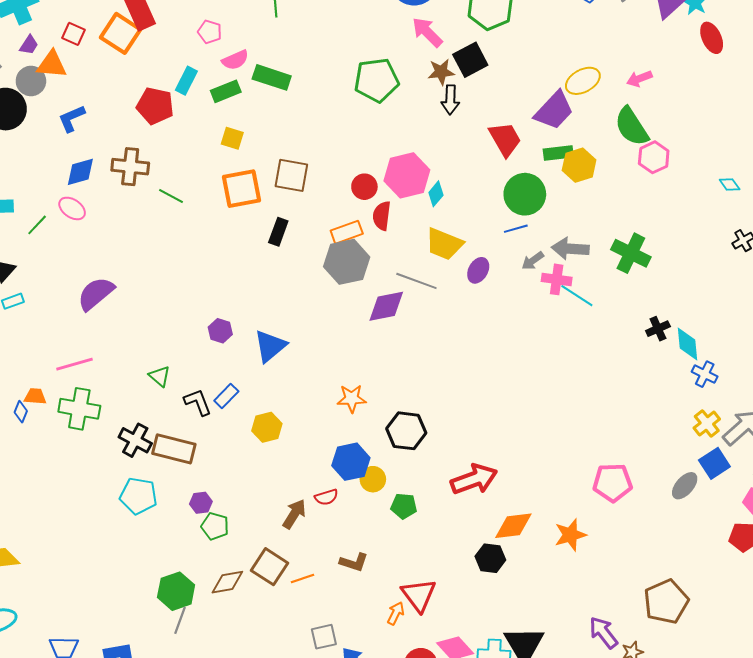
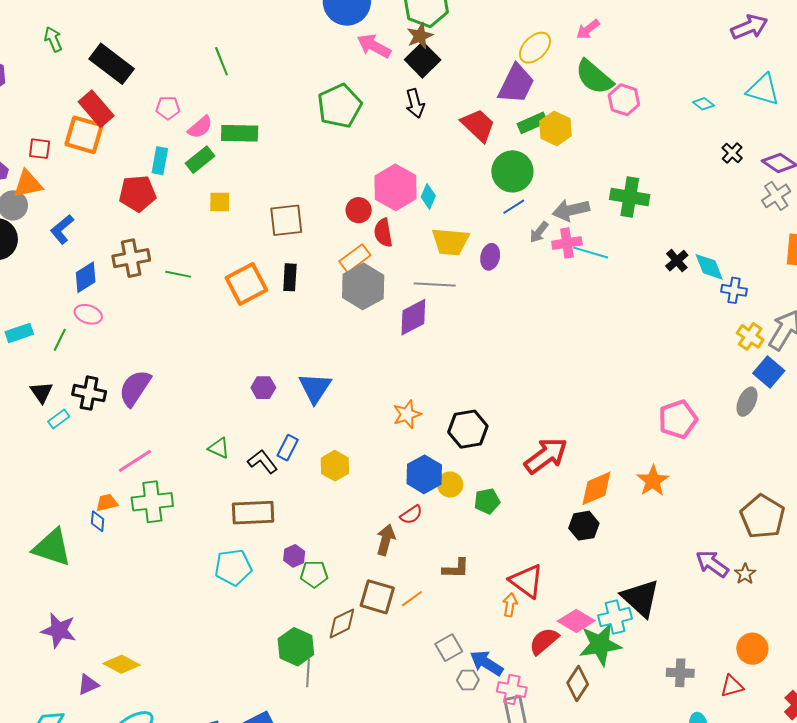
brown star: (441, 72) -> (420, 36), moved
orange square: (241, 189) -> (246, 284), moved
black cross: (135, 440) -> (89, 393), moved

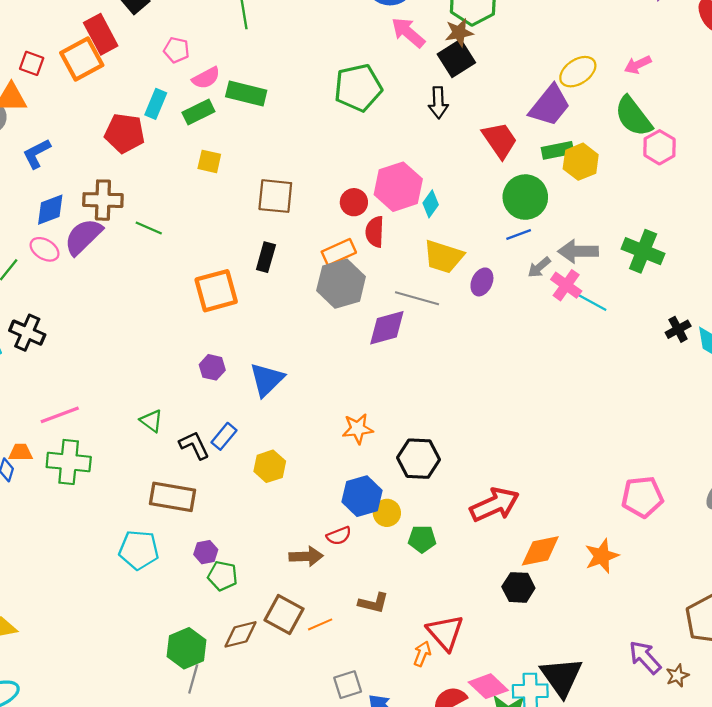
orange square: (84, 135) -> (82, 59), turned 33
pink cross: (567, 243) -> (566, 285), turned 32
orange square: (246, 284) -> (216, 291), moved
purple semicircle: (135, 388) -> (83, 237), moved
brown arrow: (386, 540) -> (306, 556), turned 60

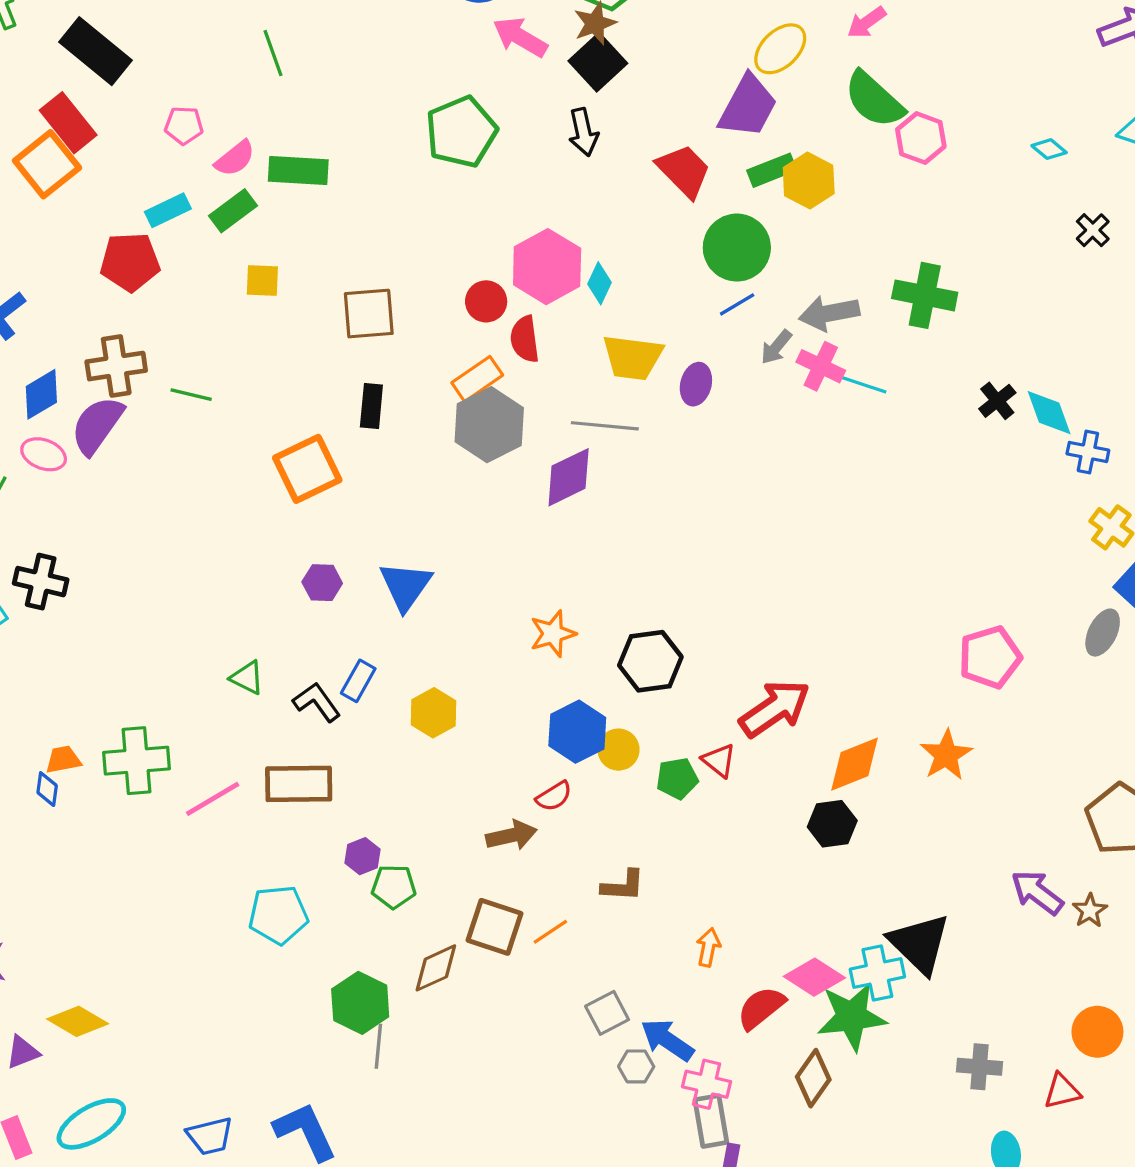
cyan rectangle: (156, 104) -> (168, 210), turned 52
pink line: (60, 415) -> (213, 799), moved
cyan pentagon: (139, 550) -> (278, 915), moved
red triangle: (445, 632) -> (719, 761), moved, size x0.6

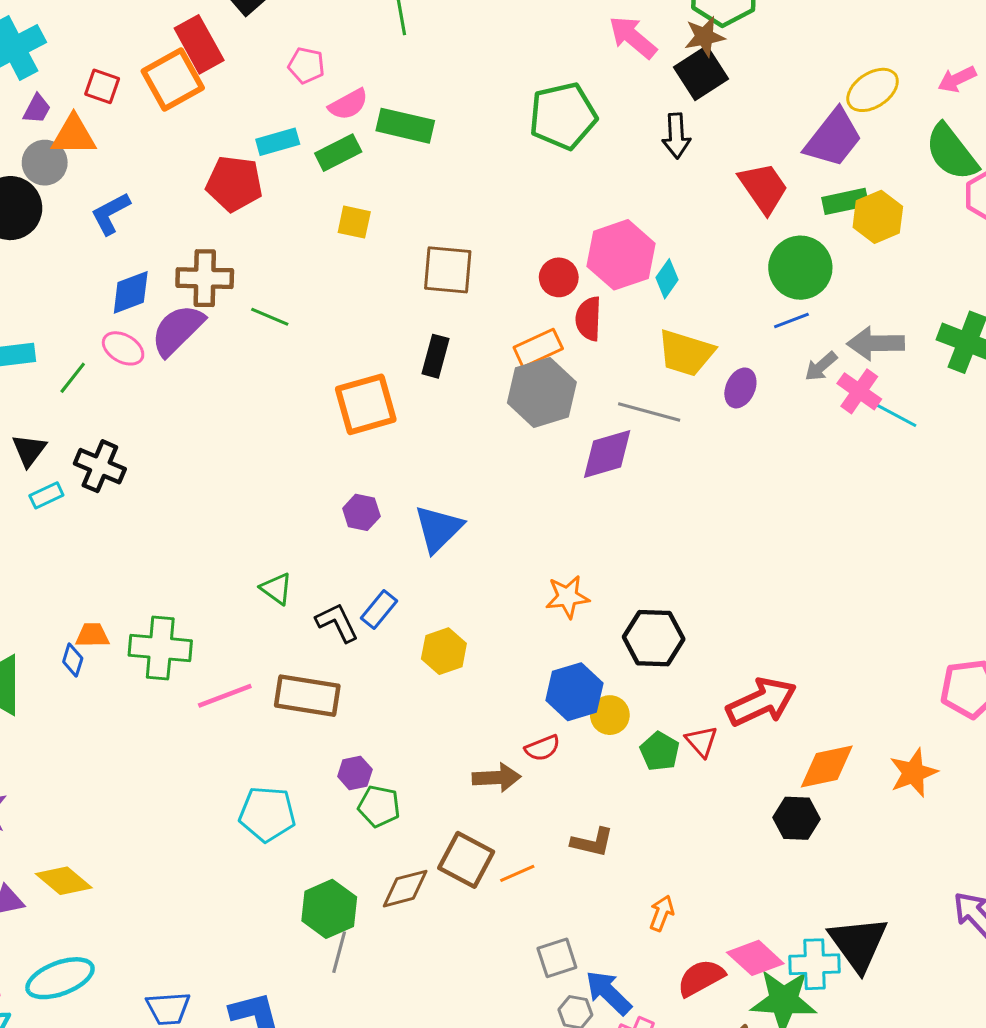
green pentagon: (677, 778) -> (660, 751), turned 30

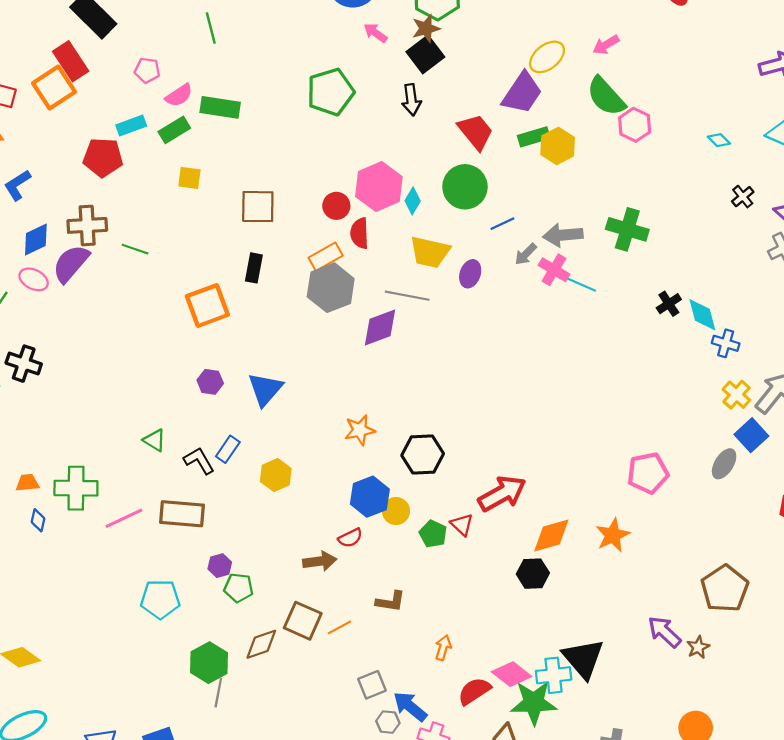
pink arrow: (633, 37) -> (375, 33), size x0.7
green circle: (800, 268) -> (465, 187), moved
blue diamond: (73, 660) -> (38, 520), moved

